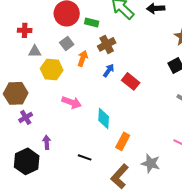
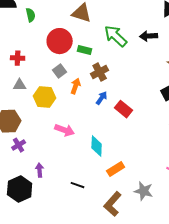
gray triangle: (35, 51) -> (20, 85), moved
orange rectangle: (123, 141) -> (116, 169), turned 30

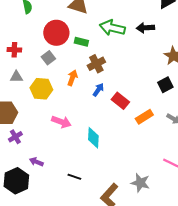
green arrow: (116, 36) -> (112, 28), turned -30
gray square: (60, 71) -> (48, 58), moved
orange rectangle: (116, 169) -> (144, 117), moved
purple arrow: (40, 170) -> (36, 162), turned -64

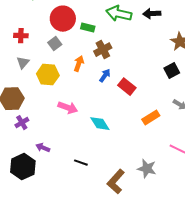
gray triangle: (16, 77) -> (23, 63), turned -48
orange rectangle: (144, 117) -> (151, 118), moved
cyan diamond: (93, 138) -> (100, 124), turned -35

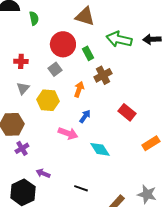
green rectangle: (88, 28) -> (88, 53), turned 48
blue arrow: (105, 76) -> (85, 116), moved

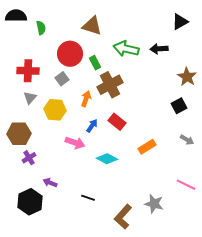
red cross: (21, 61) -> (28, 71), size x1.5
brown cross: (103, 75) -> (110, 85), size x1.4
red rectangle: (127, 112) -> (117, 122), moved
orange rectangle: (151, 143) -> (147, 147), moved
cyan diamond: (100, 149) -> (107, 159), turned -30

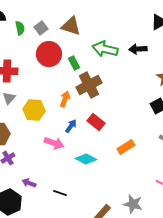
gray square: (62, 79) -> (41, 28), moved
black line: (88, 198) -> (60, 193), moved

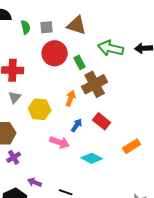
gray square: (41, 28) -> (47, 27), turned 32

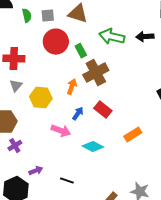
purple arrow: (35, 182) -> (36, 171), turned 136

